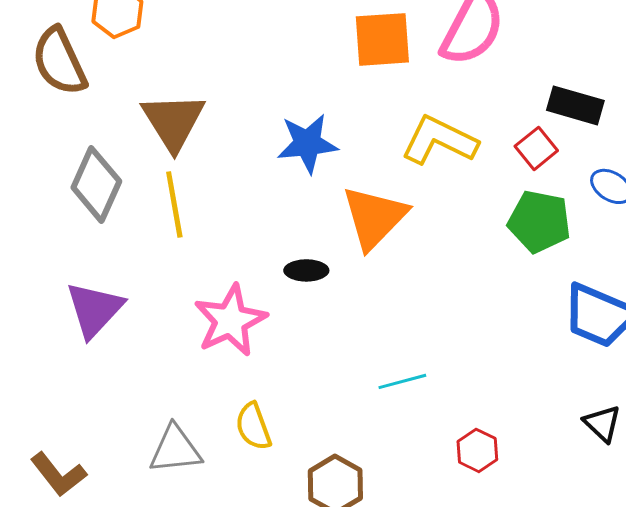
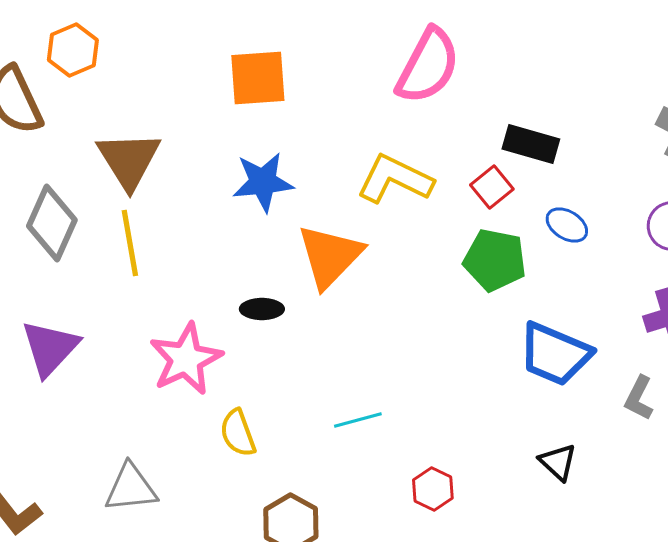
orange square: (382, 39) -> (258, 78), moved
yellow semicircle: (253, 426) -> (238, 433), moved

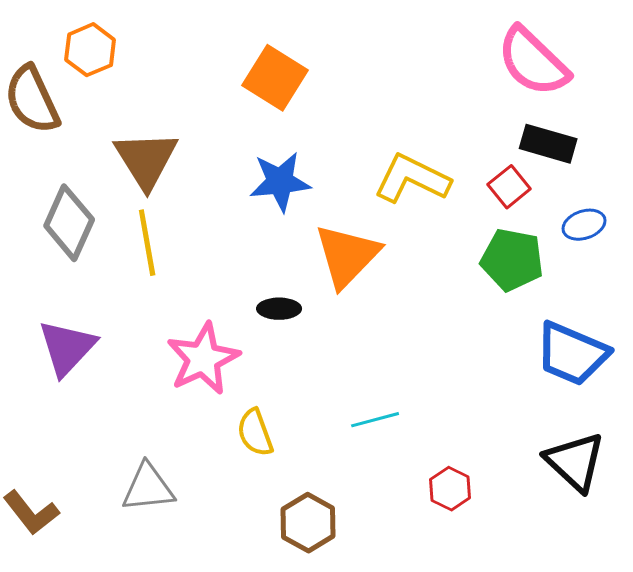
pink semicircle: (428, 66) -> (533, 62), moved, turned 106
orange square: (258, 78) -> (275, 78), turned 36
blue ellipse: (567, 225) -> (584, 225), turned -51
black triangle: (558, 462) -> (575, 462), size x1.6

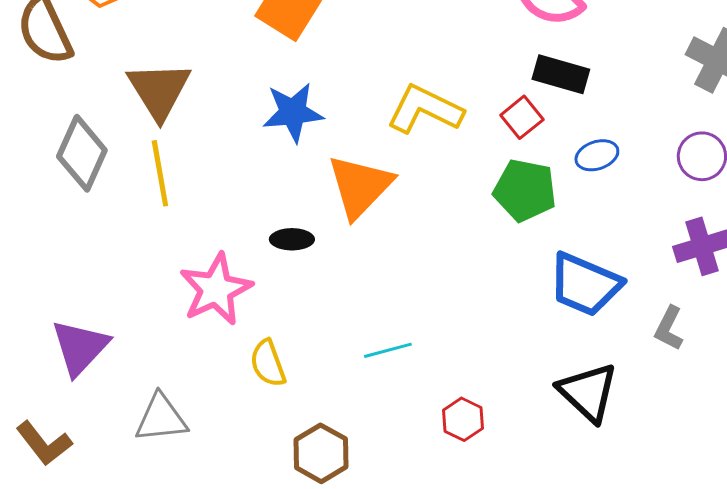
purple triangle: (67, 348) -> (80, 347), moved

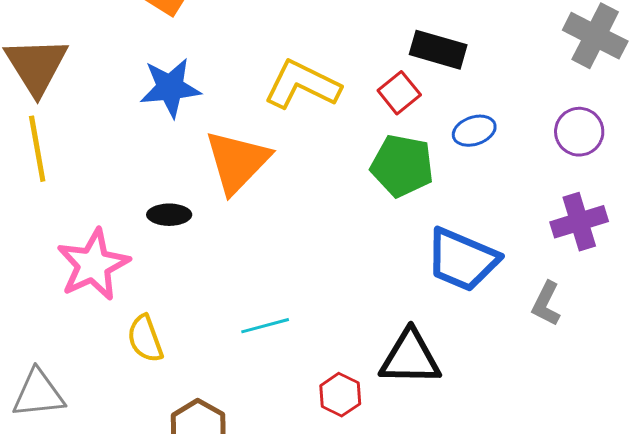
black triangle: (588, 392) -> (410, 358), moved, turned -42

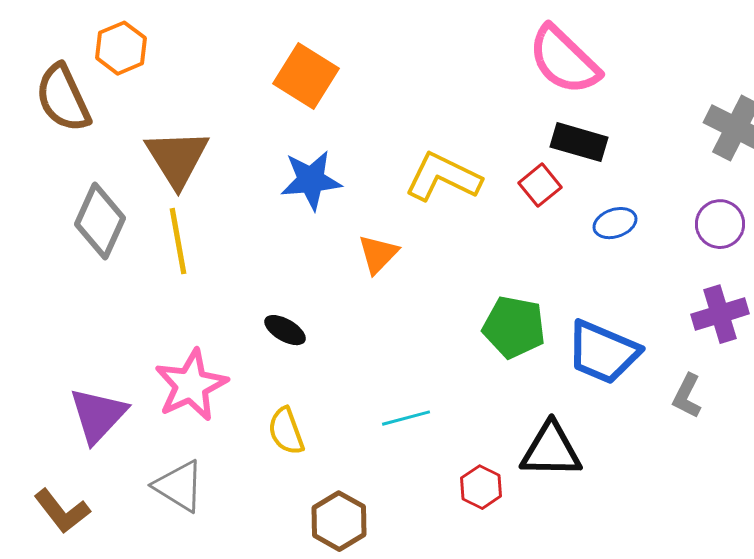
orange triangle: (237, 162) -> (378, 254), size x0.6
green pentagon: (402, 166) -> (514, 327), moved
black ellipse: (169, 215) -> (285, 330), moved, turned 30
pink star: (93, 265) -> (191, 385), moved
gray triangle: (38, 394) -> (179, 486), turned 38

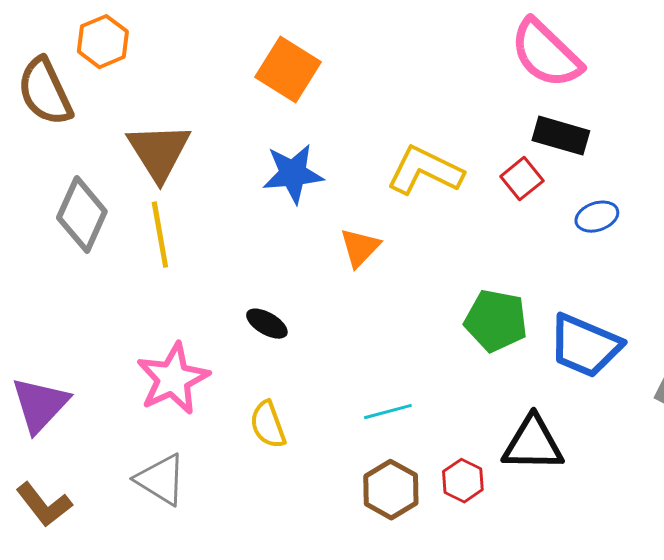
purple triangle: (98, 415) -> (40, 405), moved
brown hexagon: (339, 521) -> (391, 490), moved

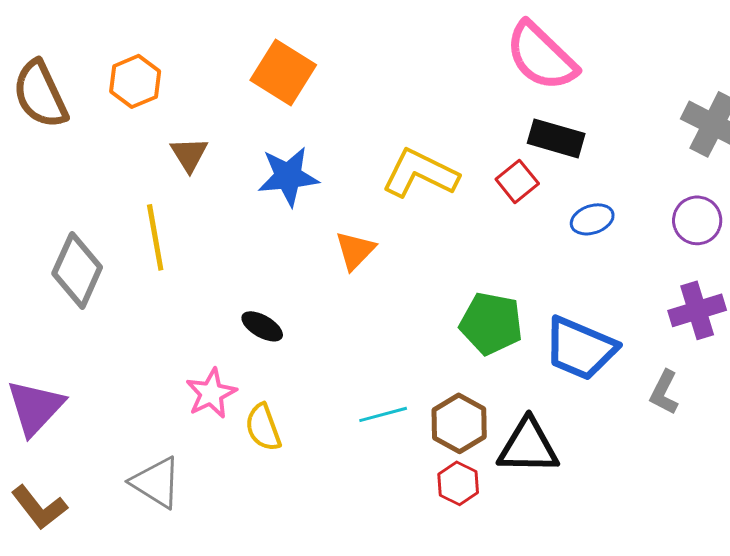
orange hexagon: (103, 42) -> (135, 81), moved
brown triangle: (159, 152) -> (189, 154), moved, size x0.6
gray diamond: (82, 215) -> (77, 270), moved
pink star: (173, 379) -> (211, 393), moved, size x0.7
brown hexagon: (391, 490) -> (459, 423), moved

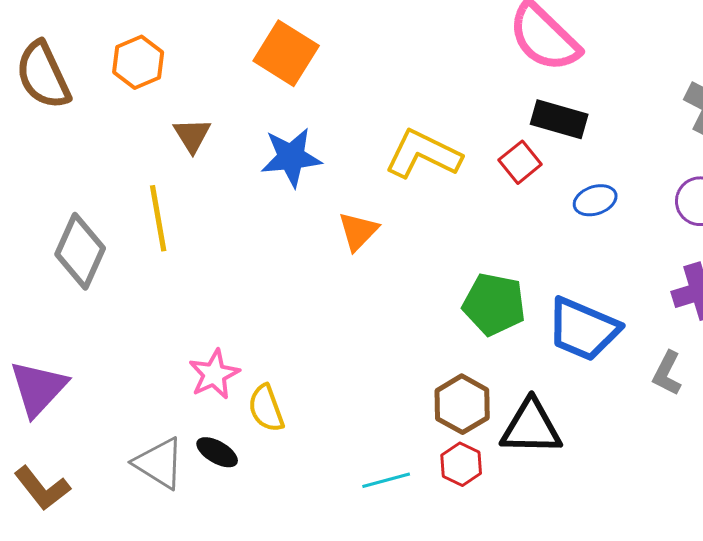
black ellipse: (262, 326) -> (217, 452), moved
cyan line: (383, 414) -> (386, 480), moved

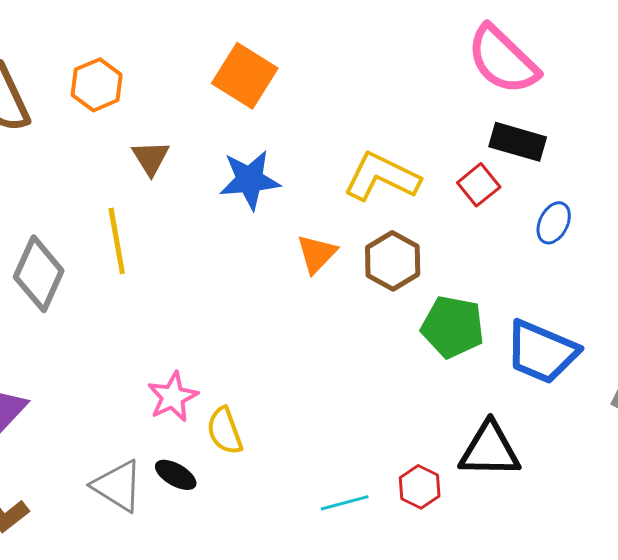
blue ellipse: (595, 200) -> (554, 223), turned -45
brown hexagon: (462, 404) -> (393, 261), moved

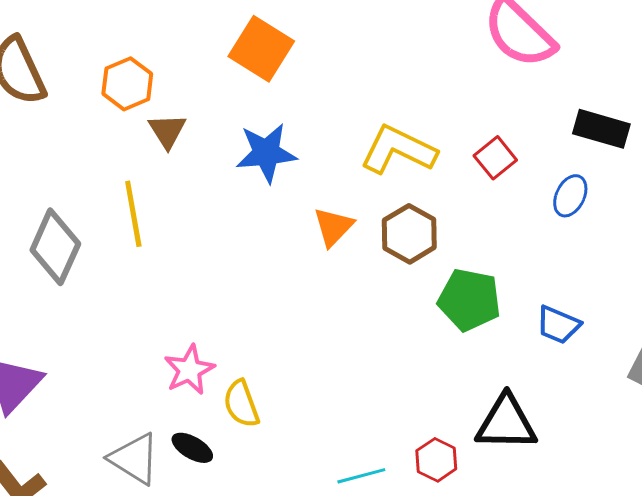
orange hexagon: (97, 85) -> (127, 84), moved
black rectangle: (518, 142) -> (601, 129), moved
blue trapezoid: (542, 352) -> (558, 325), size x0.6

